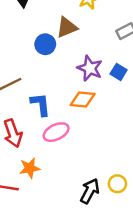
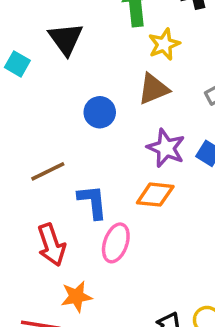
brown triangle: (67, 27) -> (153, 89), moved
pink ellipse: (56, 132) -> (116, 243), turned -45

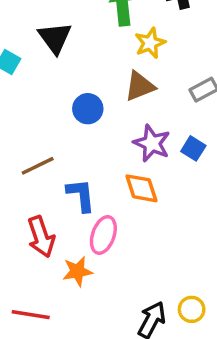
orange diamond: (155, 195) -> (141, 188), turned 66
orange star: (76, 297) -> (77, 271), moved

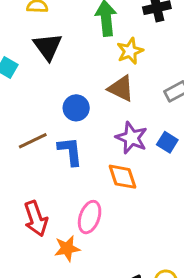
brown triangle: (140, 86) -> (121, 88), turned 48
brown line: (38, 166) -> (33, 141), moved
blue L-shape: (81, 195) -> (70, 151), moved

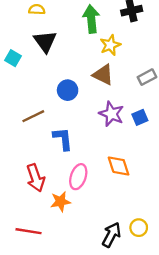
blue square: (167, 142) -> (140, 117), turned 35
blue L-shape: (70, 151) -> (63, 139), moved
orange diamond: (122, 177) -> (119, 166), moved

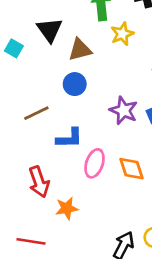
brown triangle: (103, 75) -> (80, 50), moved, turned -40
blue L-shape: (63, 139) -> (69, 138), turned 95
pink ellipse: (78, 177) -> (95, 163), moved

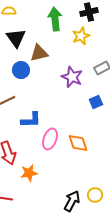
yellow star: (122, 34) -> (81, 36), moved
blue circle: (75, 84) -> (21, 70), moved
purple star: (124, 110) -> (72, 77), moved

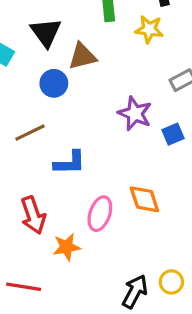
yellow star: (81, 36) -> (149, 29), turned 30
purple star: (72, 77) -> (135, 114), moved
pink ellipse: (50, 139) -> (100, 214), moved

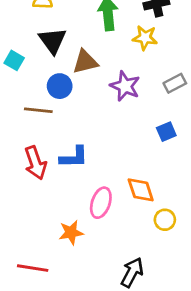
purple star: (135, 114) -> (125, 86), moved
brown line: (30, 133) -> (38, 110), moved, turned 32
red arrow: (33, 215) -> (35, 163), moved
yellow circle: (171, 282) -> (165, 220), moved

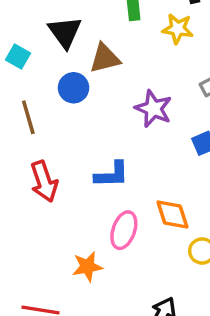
purple star: (125, 86) -> (153, 109), moved
brown line: (38, 110) -> (28, 117), moved, turned 68
blue L-shape: (74, 157) -> (112, 175), moved

